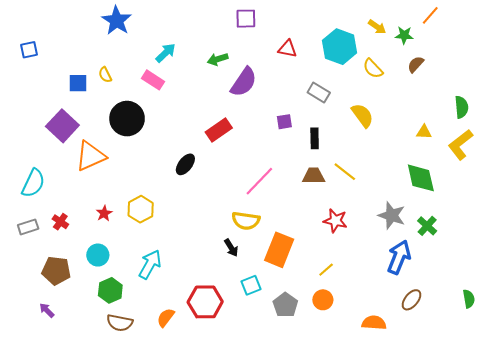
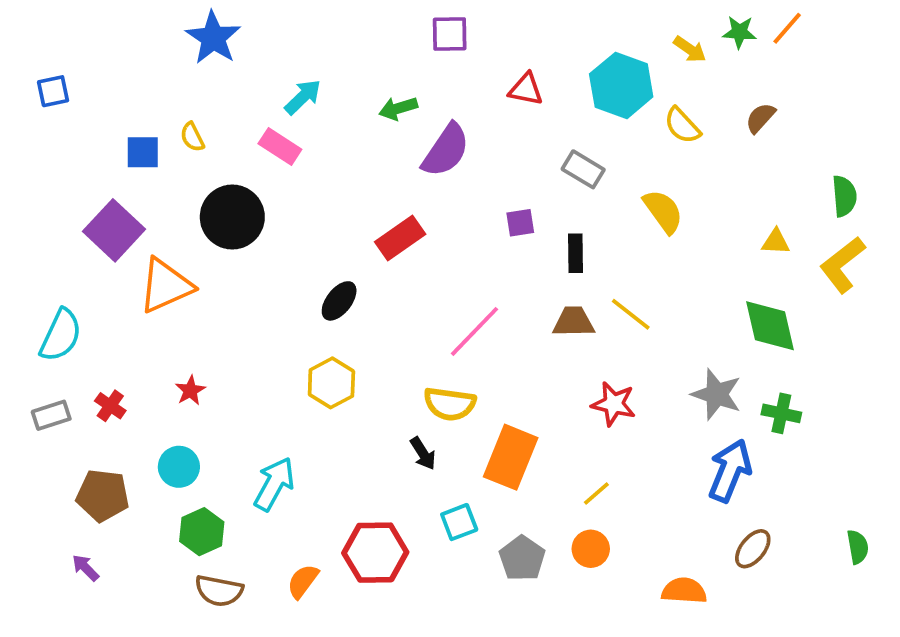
green star: (404, 35) -> (739, 32), moved
yellow hexagon: (141, 209) -> (331, 383), moved
green cross: (427, 226) -> (781, 413), turned -30

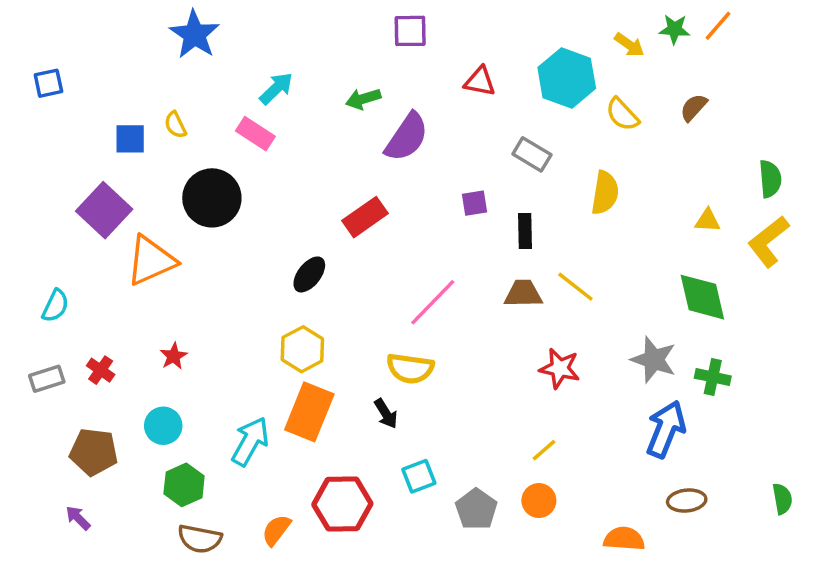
yellow semicircle: (663, 211) -> (605, 193), turned 45
cyan semicircle: (61, 335) -> (55, 306), size x0.7
orange rectangle: (511, 457) -> (309, 412), moved
brown ellipse: (753, 549) -> (687, 501), turned 45

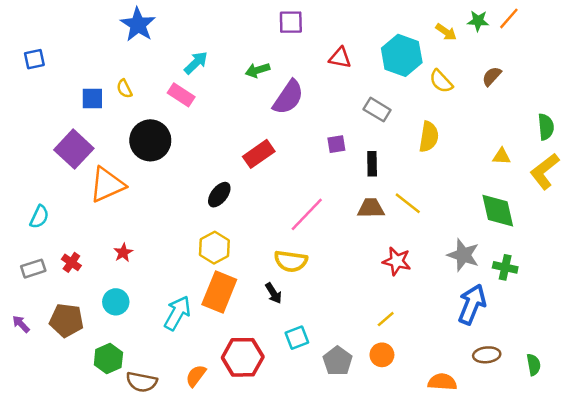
green hexagon: (184, 485) -> (108, 359), moved
green semicircle: (782, 499) -> (534, 365), moved
purple arrow: (78, 518) -> (21, 324), moved

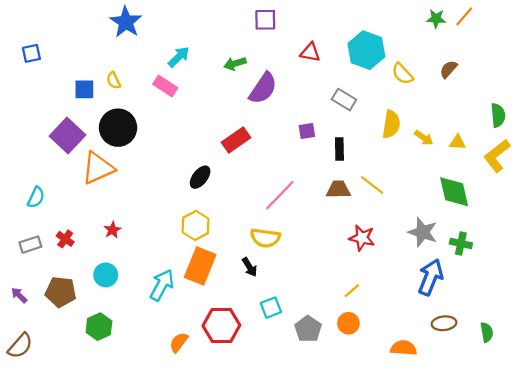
yellow arrow: (446, 32) -> (424, 138), moved
black circle: (150, 140) -> (118, 128), moved
brown semicircle: (142, 382) -> (20, 346), moved, turned -60

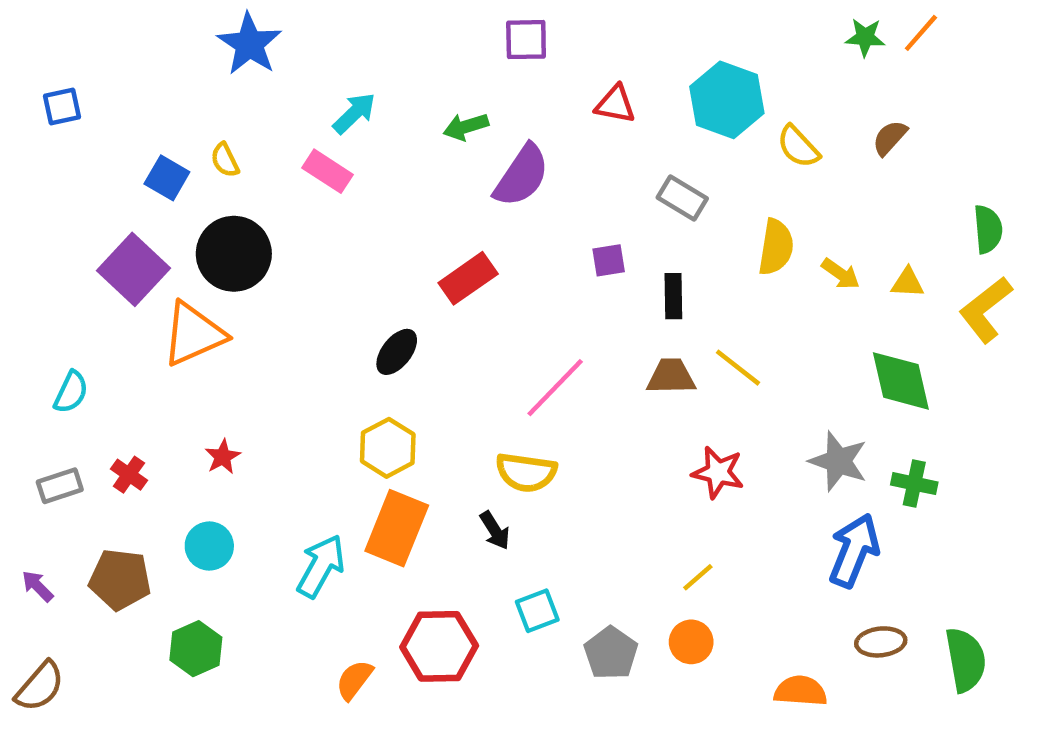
blue square: (84, 89) -> (167, 178), turned 30
green semicircle: (487, 332) -> (966, 660), size x1.6

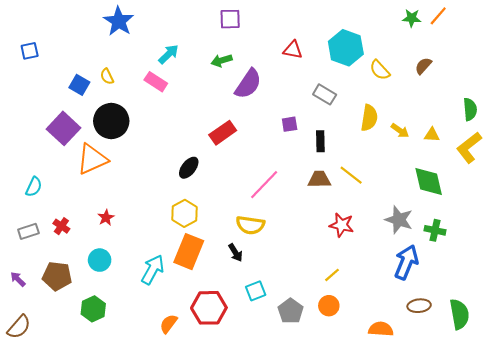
purple square: (526, 40) -> (230, 19), moved

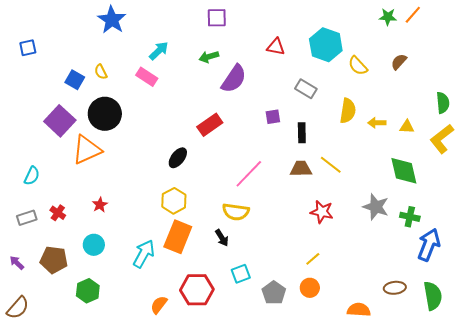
yellow arrow: (400, 131) -> (377, 123), turned 144
blue arrow: (406, 262) -> (429, 245), moved

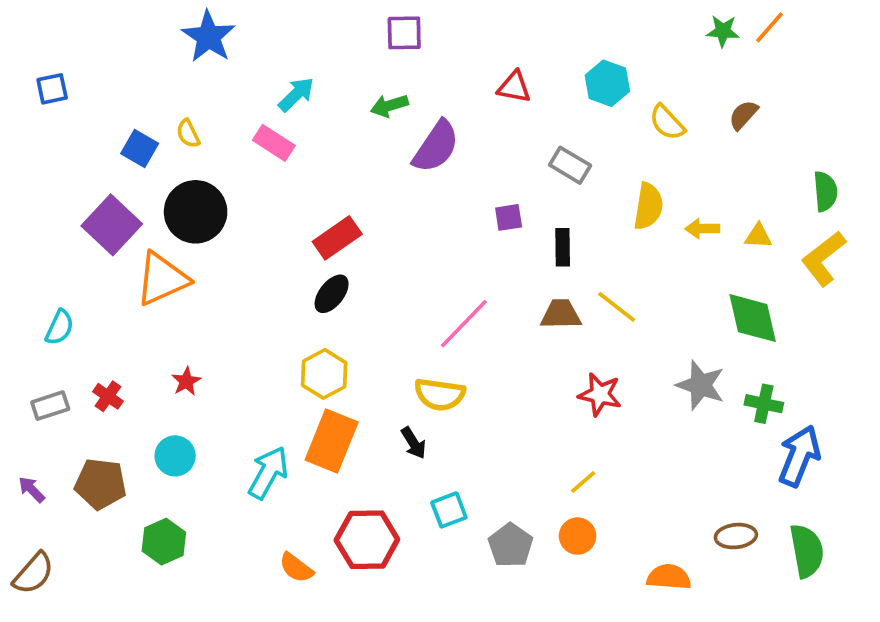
cyan hexagon: (326, 45) -> (607, 83), size x0.7
red rectangle: (210, 125) -> (337, 238), moved
orange semicircle: (159, 305) -> (296, 568), turned -90

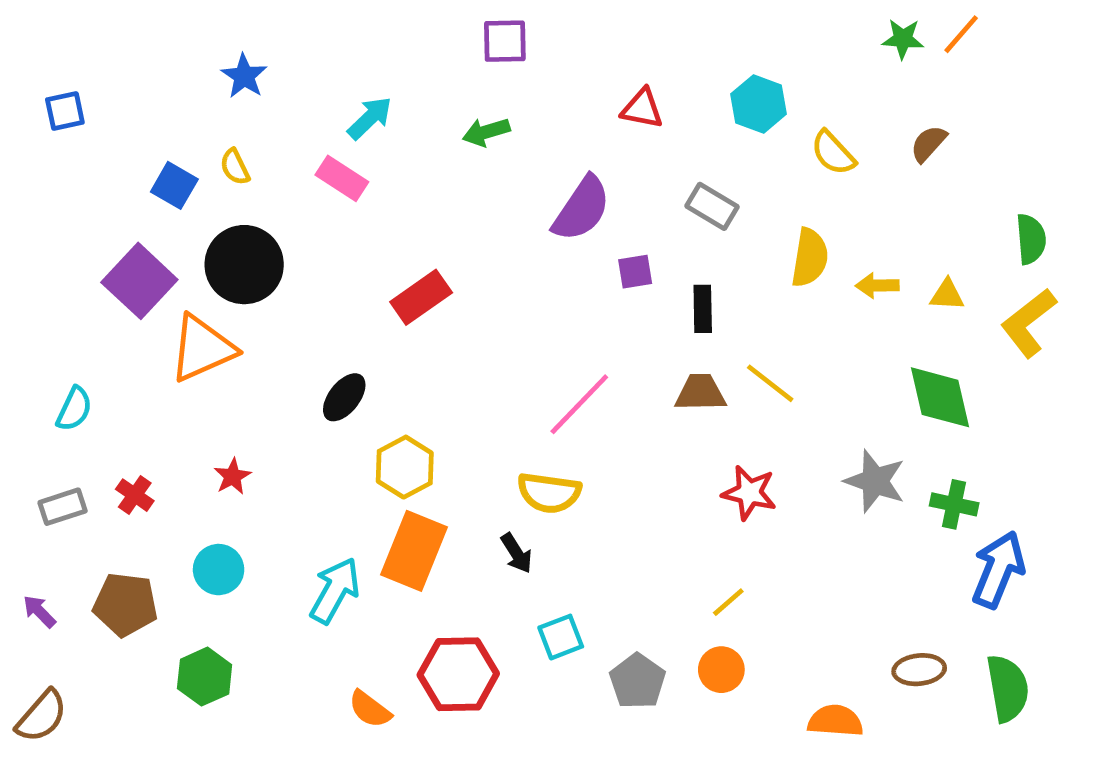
blue star: (209, 37) -> (244, 76), moved, size x0.7
purple semicircle: (436, 147) -> (582, 209), moved
black ellipse: (332, 294) -> (344, 397), moved

